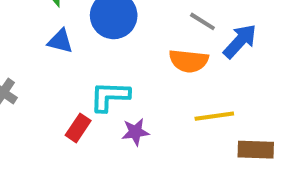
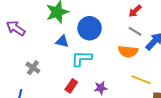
cyan L-shape: (110, 96) -> (81, 59), moved
yellow line: (214, 116) -> (141, 80), turned 30

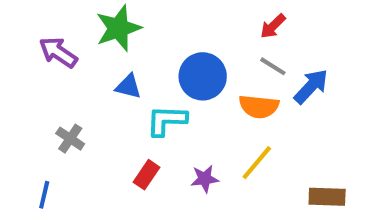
purple arrow: (16, 28) -> (58, 52), moved
blue circle: (90, 28) -> (203, 76), moved
yellow line: (141, 80) -> (257, 163), moved, turned -72

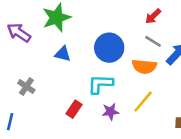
cyan L-shape: (167, 121) -> (100, 84), moved

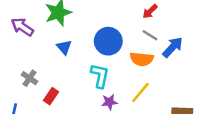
blue triangle: (63, 54) -> (64, 47), turned 35
cyan L-shape: (100, 84) -> (100, 76), turned 100
red rectangle: (74, 109) -> (51, 96), moved

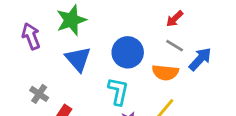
purple arrow: (22, 27) -> (31, 36), turned 35
blue triangle: (64, 47) -> (78, 59), size x1.5

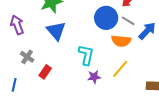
purple arrow: (31, 36) -> (17, 25), moved
blue circle: (128, 52) -> (106, 18), moved

